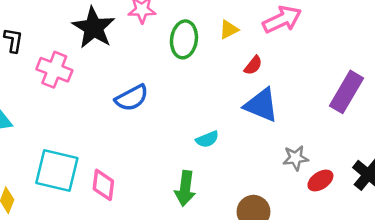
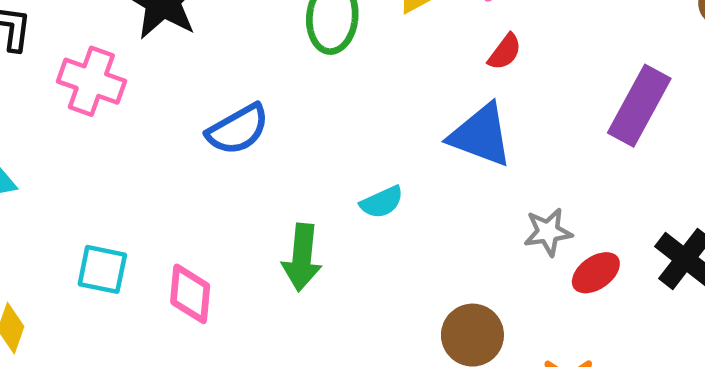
red semicircle: (253, 65) -> (505, 52), moved
cyan square: (57, 170) -> (102, 269), size x0.6
green arrow: (185, 188) -> (302, 257), moved

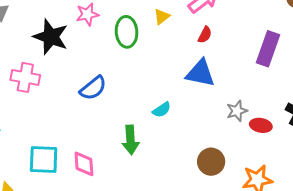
cyan square: (102, 269) -> (44, 159), size x1.4
red ellipse: (596, 273) -> (261, 125), turned 55

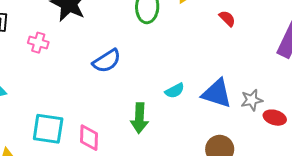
red semicircle: (205, 35) -> (227, 18), turned -78
blue triangle: (200, 73) -> (217, 93), moved
pink cross: (25, 77) -> (38, 43), size x0.7

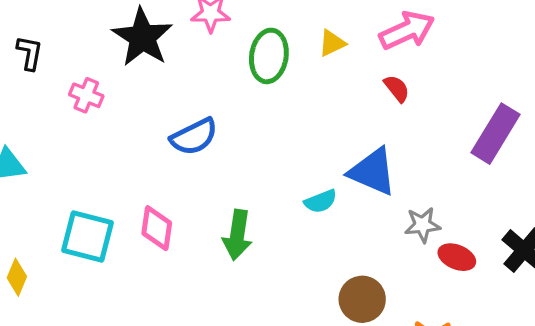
cyan semicircle: (175, 91) -> (321, 201), moved
blue triangle: (217, 93) -> (373, 172), moved
pink diamond: (89, 138) -> (157, 228), moved

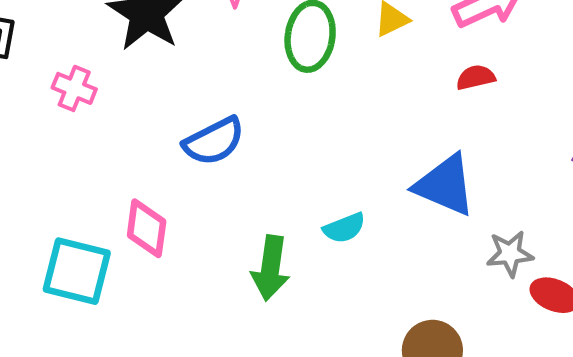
red semicircle: (397, 88) -> (476, 77), turned -64
cyan semicircle: (321, 201) -> (344, 228), moved
pink diamond: (157, 228) -> (147, 228), moved

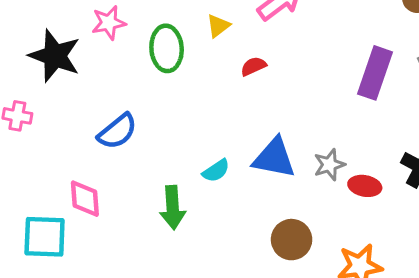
red semicircle: (476, 77) -> (253, 66), moved
blue triangle: (445, 185) -> (274, 158), moved

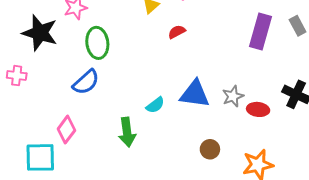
green ellipse: (167, 48) -> (97, 43), moved
pink diamond: (85, 199) -> (66, 130), turned 44
brown circle: (292, 240) -> (210, 149), size x0.7

